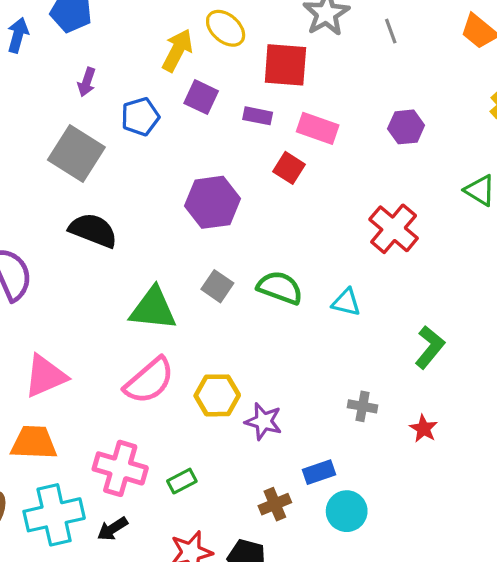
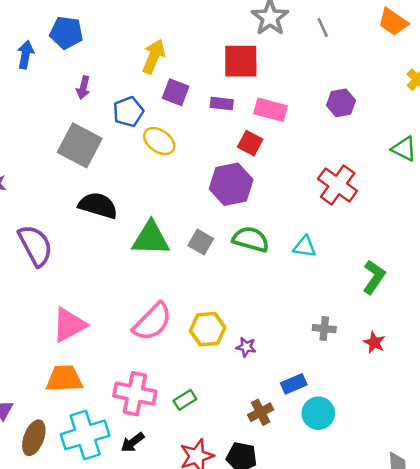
yellow ellipse: (226, 28) -> (159, 141), moved
purple hexagon: (212, 202) -> (231, 184), moved
green triangle: (153, 309) -> (151, 239), moved
purple star: (263, 421) -> (246, 347), size x0.7

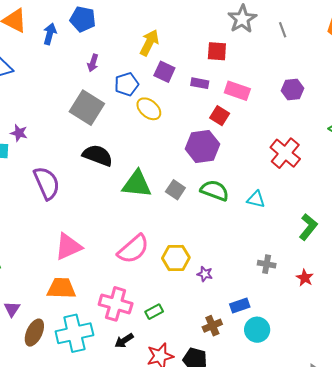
red square: (241, 61) -> (217, 51), size x0.7
black arrow: (133, 442) -> (124, 341), moved

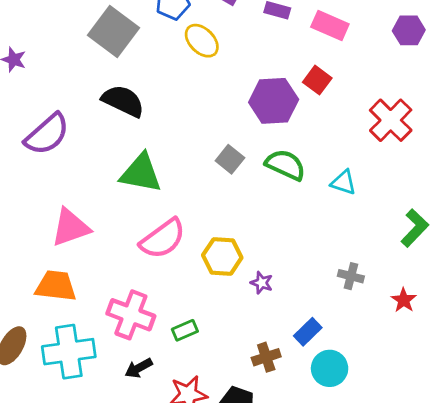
red square: (220, 116) -> (317, 80), moved
purple semicircle: (47, 183) -> (47, 134), turned 68
green triangle: (137, 184) -> (141, 173), moved
blue rectangle: (240, 305) -> (308, 332), turned -30

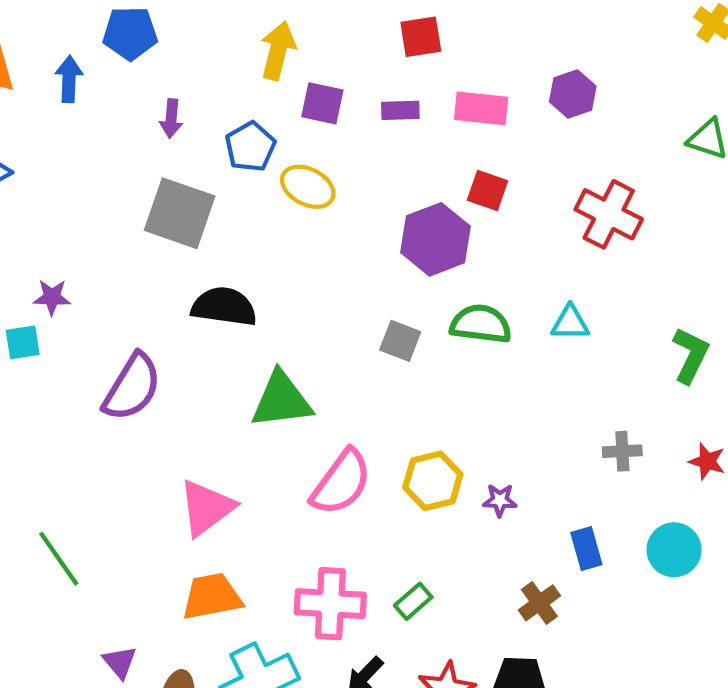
purple hexagon: (409, 30) -> (573, 94), moved
blue rectangle: (308, 332) -> (586, 549), turned -44
cyan circle: (330, 368) -> (674, 550), moved

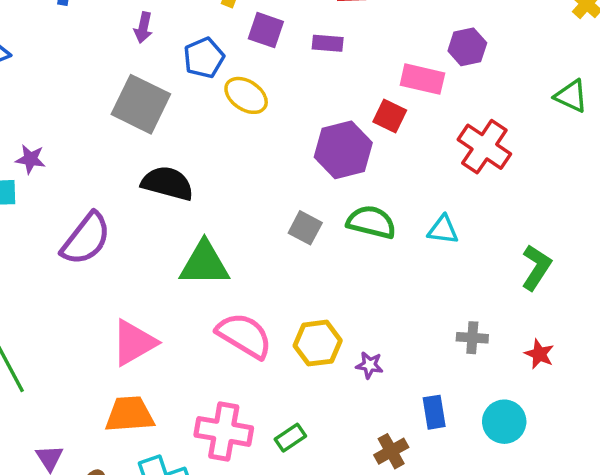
pink rectangle: (481, 108) -> (422, 79), moved
pink semicircle: (341, 482) -> (244, 335), turned -102

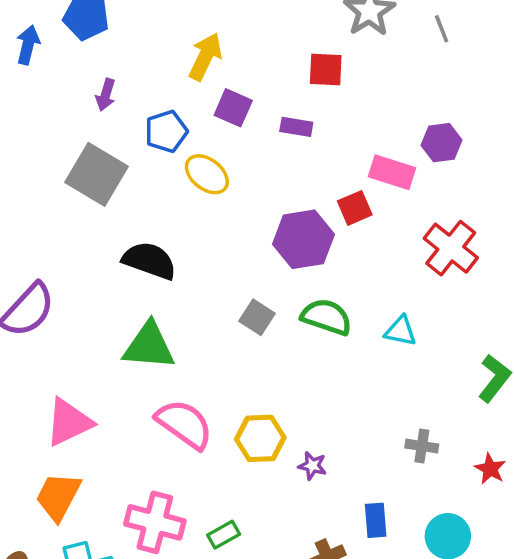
red square: (390, 116) -> (355, 208), turned 36
black semicircle: (167, 183) -> (149, 261), moved
orange trapezoid: (130, 414) -> (58, 496), turned -63

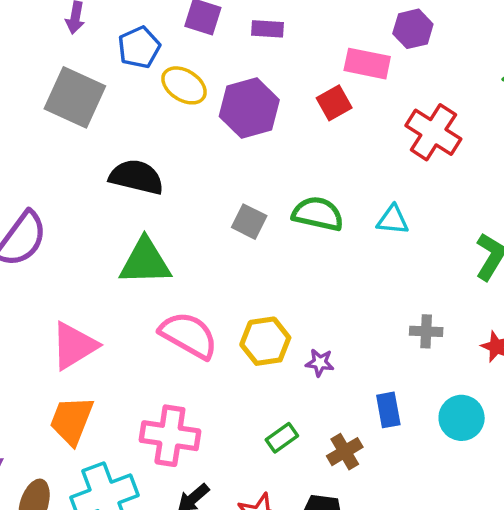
purple hexagon: (303, 239) -> (249, 108), moved
green rectangle: (224, 535) -> (282, 438), moved

